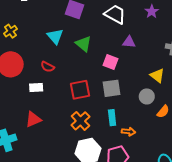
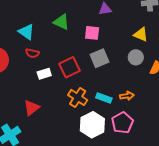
cyan triangle: (55, 36) -> (26, 32), moved
white rectangle: (36, 88) -> (44, 74), moved
cyan rectangle: (112, 118) -> (104, 98), moved, turned -49

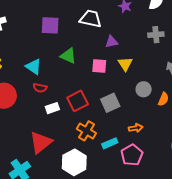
yellow triangle: (141, 34) -> (125, 64), moved, turned 35
gray square: (100, 58) -> (110, 103), moved
cyan rectangle: (104, 98) -> (110, 143), moved, turned -42
red triangle: (32, 108) -> (41, 142), size x1.4
white hexagon: (92, 125) -> (74, 162), moved

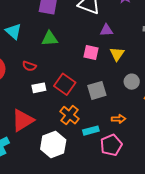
green triangle: (68, 56) -> (50, 39), moved, turned -36
cyan triangle: (33, 67) -> (13, 31), moved
red square: (78, 101) -> (65, 84), turned -35

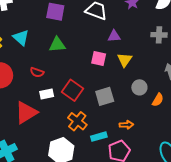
red triangle: (23, 120) -> (26, 113), moved

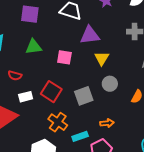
purple triangle: (114, 36) -> (90, 35), size x1.5
pink square: (99, 59) -> (64, 57), moved
gray circle: (139, 87) -> (110, 84), moved

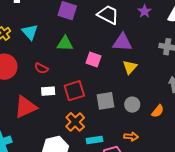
gray circle: (110, 84) -> (132, 105), moved
red square: (51, 92) -> (74, 91), turned 30
orange arrow: (107, 123) -> (131, 137), moved

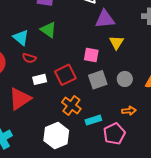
cyan triangle: (30, 32) -> (21, 38), moved
green triangle: (65, 44) -> (48, 30), turned 42
pink square: (94, 59) -> (91, 55), moved

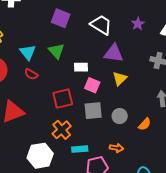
white rectangle: (40, 79) -> (81, 67), moved

